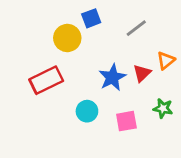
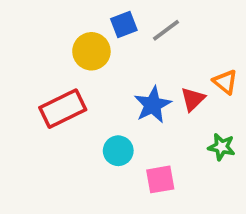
gray line: (136, 28) -> (166, 30), moved
orange triangle: (166, 61) -> (225, 82), turned -42
pink square: (126, 121) -> (160, 179), moved

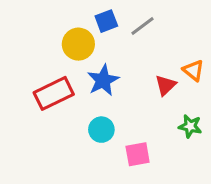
blue star: (153, 105) -> (103, 80), moved

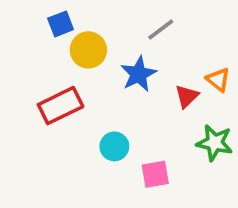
blue square: (106, 21) -> (61, 24), moved
blue star: (103, 80) -> (138, 74), moved
green star: (190, 126) -> (215, 143), size x1.4

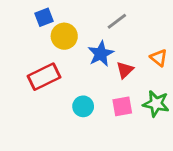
red triangle: (187, 96) -> (125, 70), moved
pink square: (155, 174) -> (122, 106), moved

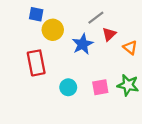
blue square: (44, 17) -> (36, 14), turned 32
red triangle: (125, 70) -> (109, 34), moved
red rectangle: (44, 77) -> (36, 63), turned -75

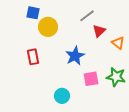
blue star: (83, 44) -> (75, 56), moved
red rectangle: (36, 63) -> (33, 57), size x0.7
cyan circle: (68, 87) -> (62, 96), moved

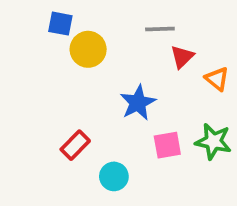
gray line: (87, 16) -> (160, 29), turned 35
red rectangle: (33, 57) -> (75, 145), moved, turned 56

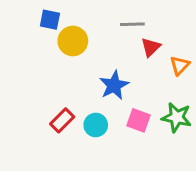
orange triangle: (217, 79) -> (180, 65), turned 35
pink square: (167, 145) -> (138, 120), turned 30
cyan circle: (114, 176) -> (96, 125), moved

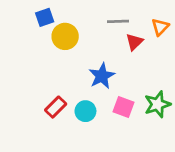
blue square: (50, 20) -> (45, 17), turned -30
orange triangle: (180, 65) -> (160, 27), moved
green star: (177, 117) -> (157, 104), turned -30

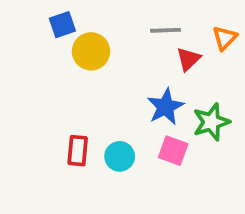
blue star: (102, 76) -> (165, 107), moved
green star: (157, 104) -> (211, 122), moved
red rectangle: (56, 107) -> (78, 151), turned -40

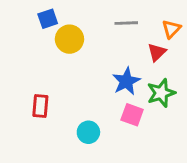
red triangle: (188, 59) -> (157, 52), moved
red rectangle: (78, 151) -> (40, 106), moved
cyan circle: (120, 156) -> (88, 132), moved

